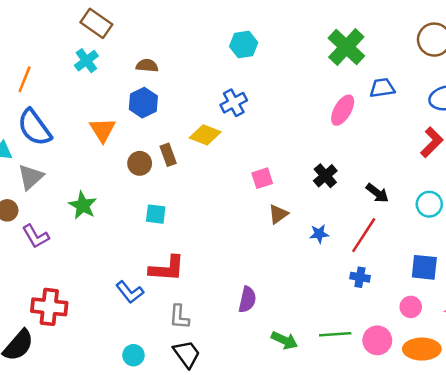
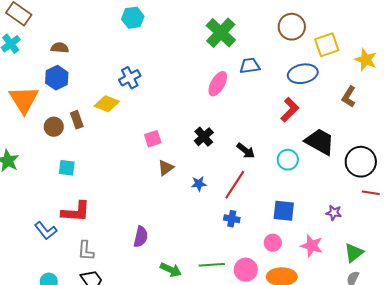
cyan hexagon: (244, 45) -> (133, 18), moved
orange triangle: (103, 130) -> (24, 100), size x1.4

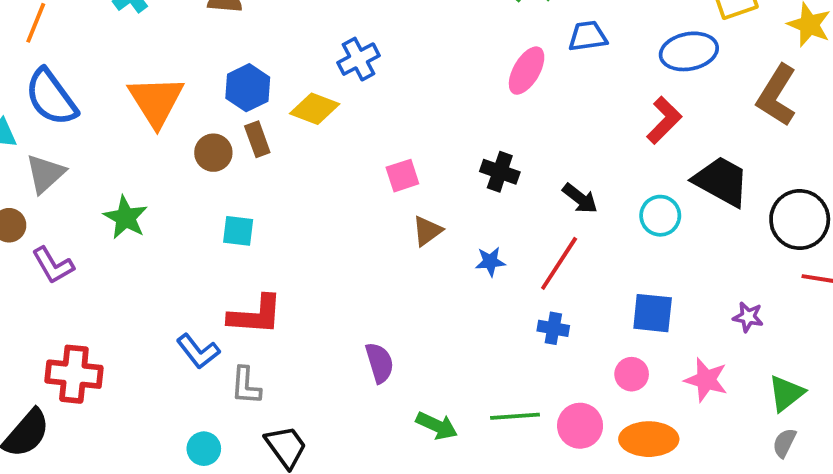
blue hexagon: (57, 78) -> (248, 88), moved
brown L-shape: (349, 97) -> (777, 95), size x1.5
black cross: (204, 137) -> (500, 172), turned -30
purple semicircle: (141, 237) -> (380, 363), turned -30
gray L-shape: (86, 251) -> (246, 386), moved

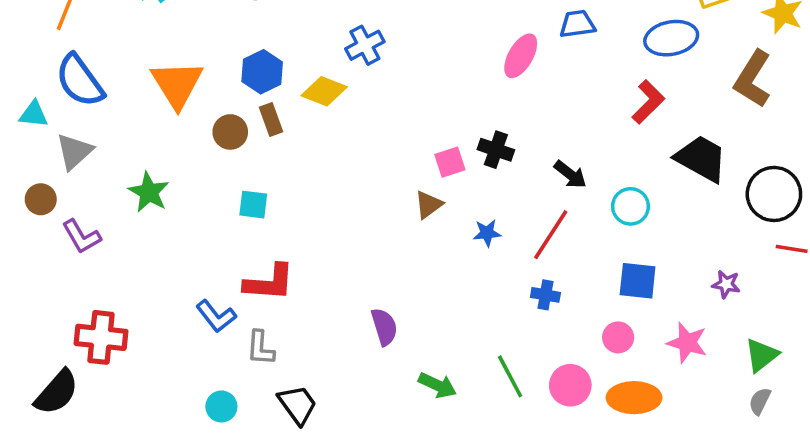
pink square: (402, 176) -> (450, 162), moved
cyan circle: (660, 216) -> (630, 206), moved
green line: (515, 416) -> (510, 376), turned 66

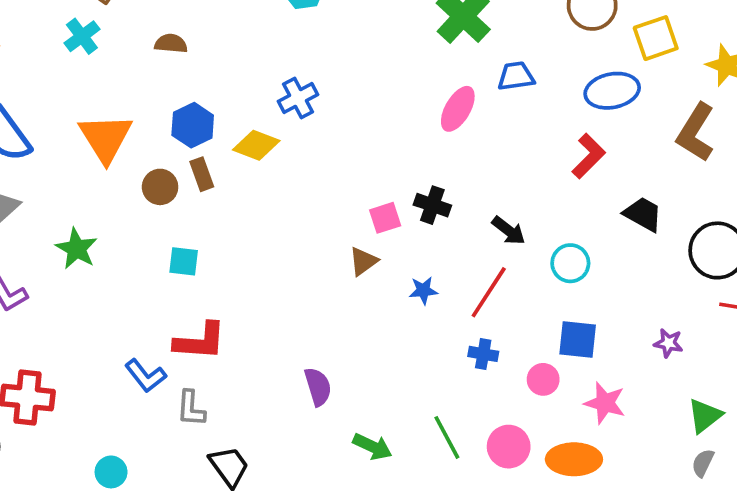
black trapezoid: (701, 159) -> (643, 214), size x0.7
pink circle: (618, 337) -> (543, 379), moved
pink star: (687, 343) -> (605, 403), moved
cyan circle: (221, 406) -> (111, 472), moved

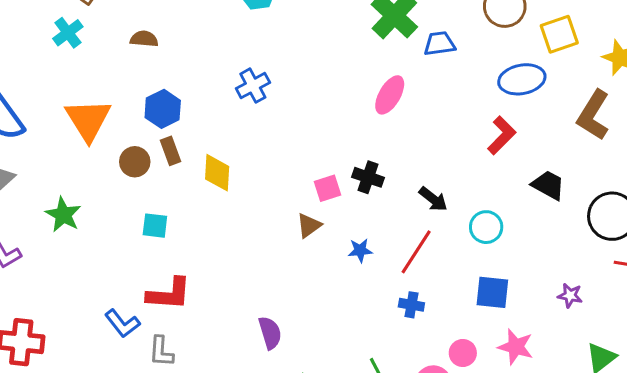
blue trapezoid: (516, 76) -> (439, 44), moved
yellow diamond: (256, 145) -> (217, 173), moved, turned 72
pink circle: (543, 379) -> (463, 353), moved

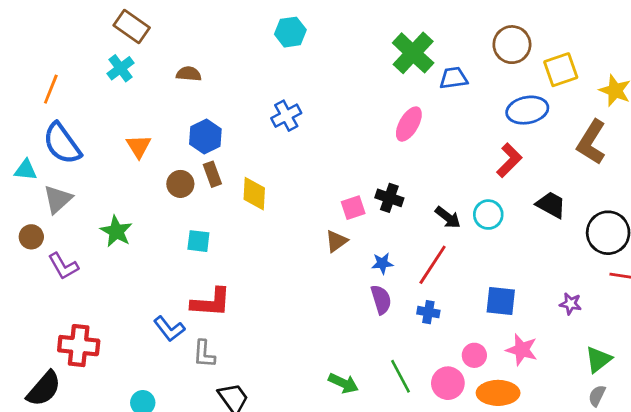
orange triangle: (88, 120) -> (139, 146), size x0.6
cyan circle: (486, 227) -> (488, 215), moved
purple semicircle: (270, 333) -> (381, 300), moved

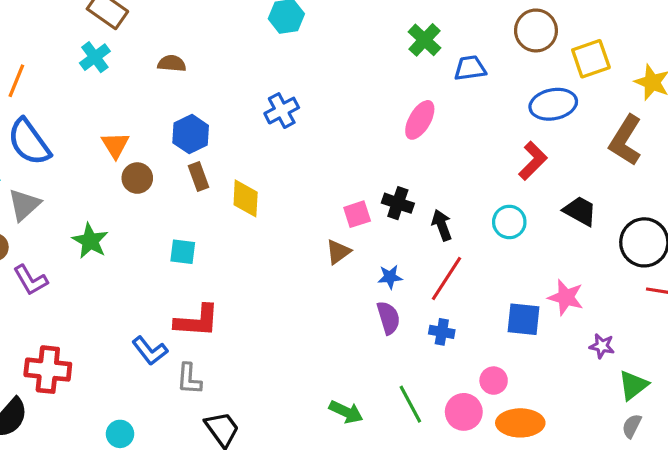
green cross: (413, 53) -> (425, 40), size x0.7
brown circle: (180, 184) -> (137, 178), moved
black arrow: (448, 217) -> (442, 225), moved, turned -148
purple star: (570, 304) -> (602, 346), moved
pink star: (522, 350) -> (566, 297), moved

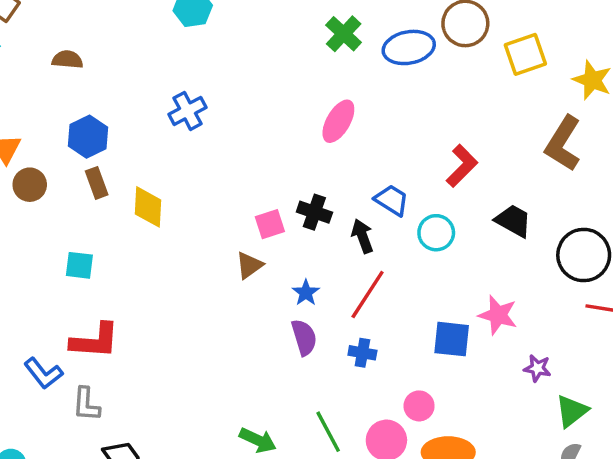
blue trapezoid: (470, 68) -> (392, 200), moved, turned 40
blue ellipse: (553, 104) -> (409, 47), moved
blue star: (390, 277) -> (306, 293), turned -30

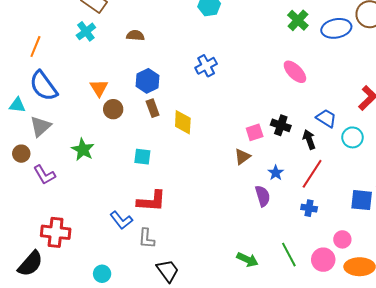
pink ellipse: (338, 121) -> (295, 72), turned -75
purple semicircle: (304, 337) -> (263, 196), moved

